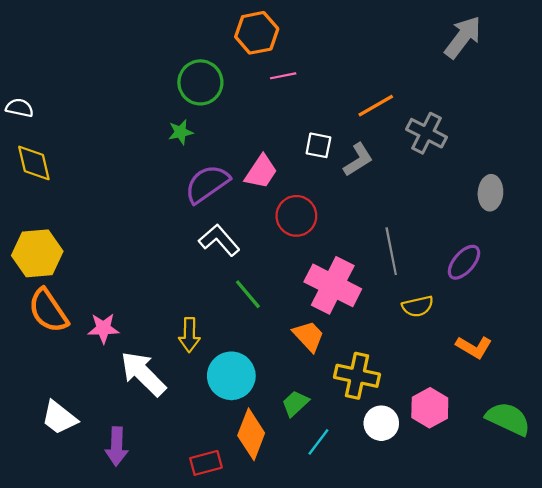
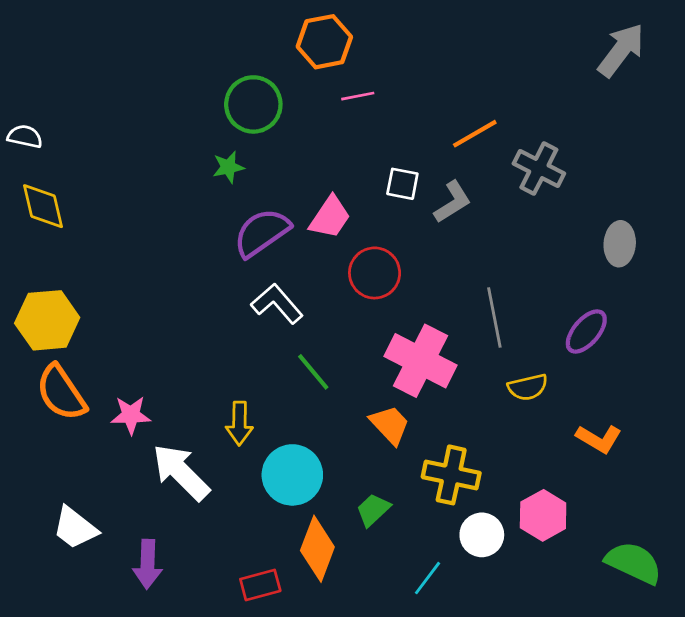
gray arrow: (463, 37) -> (621, 50), moved
green semicircle: (508, 419) -> (634, 563), moved
cyan line: (318, 442) -> (427, 578), moved

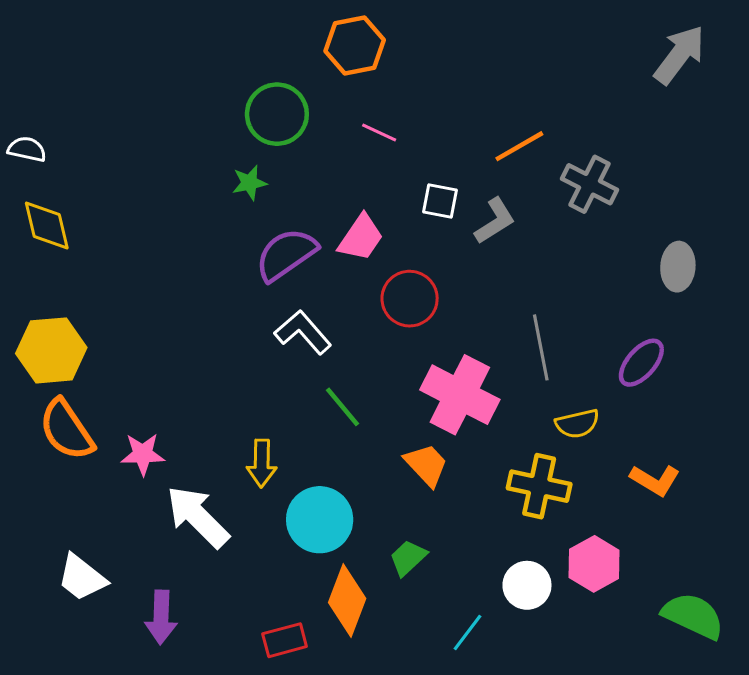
pink line: (358, 96) -> (379, 132), moved, turned 36
yellow cross: (451, 475) -> (539, 486), moved

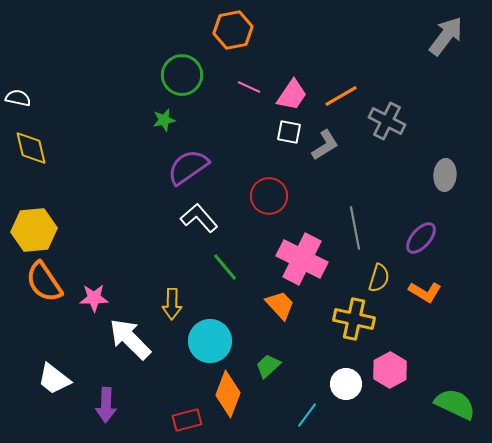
pink trapezoid: (361, 238) -> (292, 95), moved
yellow semicircle: (577, 424) -> (379, 278), turned -60
orange L-shape: (655, 480) -> (425, 292), moved

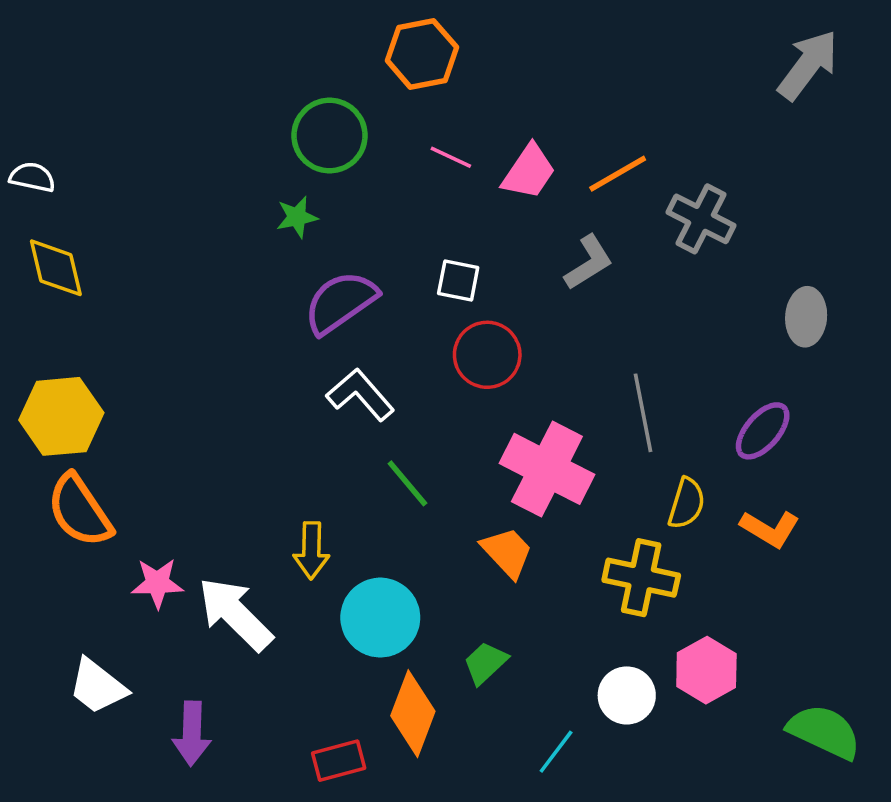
white square: (289, 132) -> (458, 280), moved
pink star: (94, 298) -> (157, 583), moved

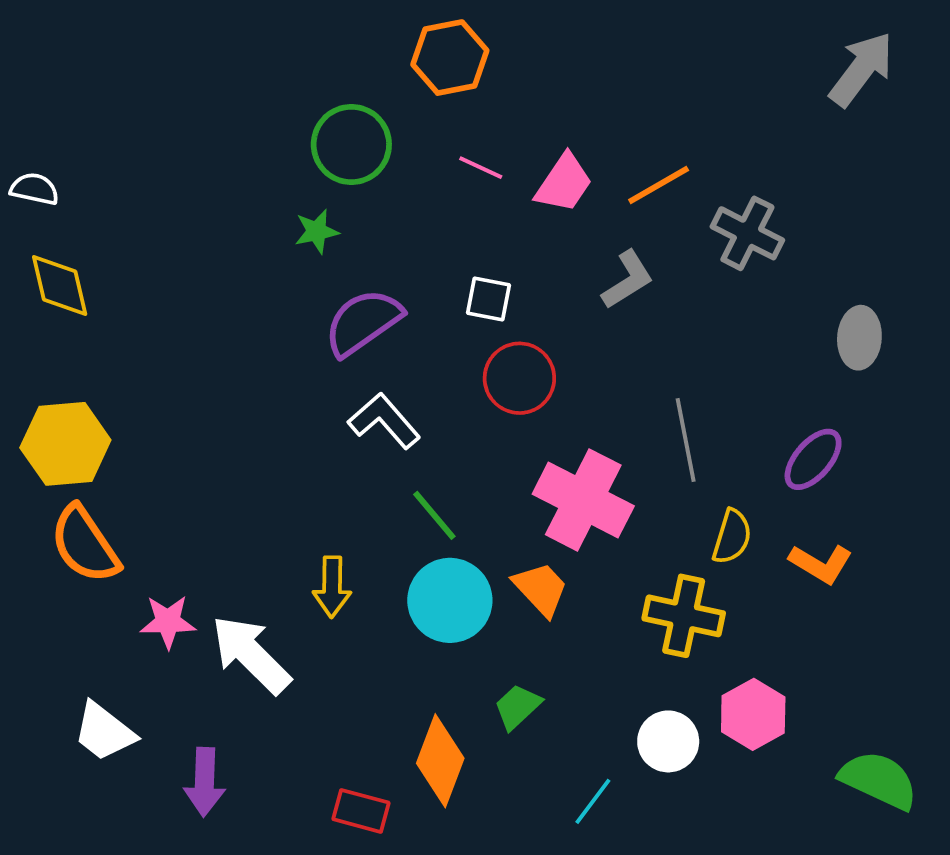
cyan circle: (380, 618) -> (450, 600), moved
red rectangle: (339, 761) -> (361, 811), turned 30

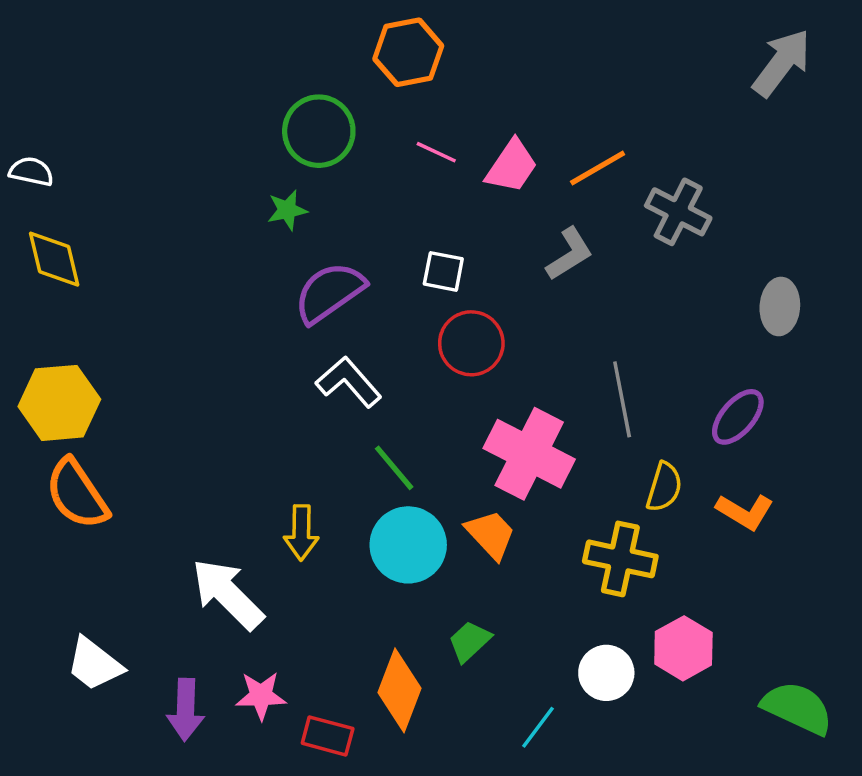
pink star: (168, 622) -> (261, 696), moved

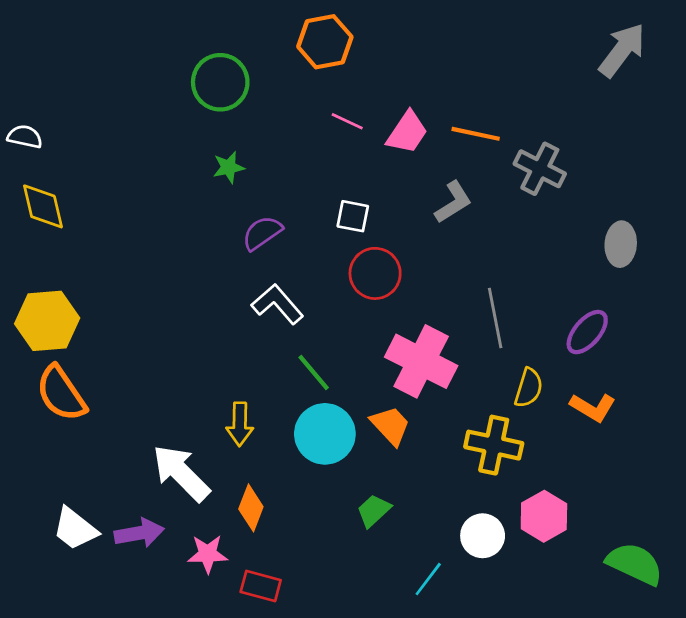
green circle: (319, 131) -> (220, 82), moved
orange line: (598, 168) -> (476, 134), turned 42
purple semicircle: (329, 292) -> (262, 233), size x0.7
orange diamond: (399, 690) -> (251, 508), moved, size x0.7
purple arrow: (186, 710) -> (139, 533), moved, turned -102

